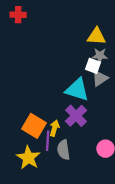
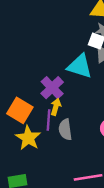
purple cross: (76, 116) -> (52, 88), moved
orange square: (34, 126) -> (20, 110), moved

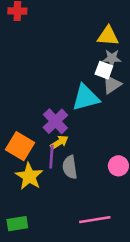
cyan triangle: (80, 66) -> (86, 98), turned -32
yellow arrow: (56, 107) -> (59, 142), turned 42

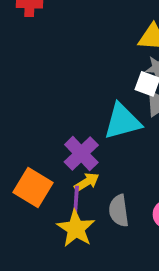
gray semicircle: (70, 167) -> (119, 211), moved
yellow star: (29, 176) -> (76, 229), moved

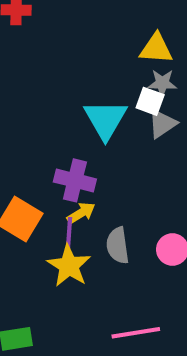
cyan triangle: (122, 121) -> (105, 120), moved, turned -45
purple cross: (81, 153) -> (75, 180), turned -32

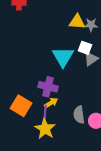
yellow triangle: (156, 49) -> (77, 22), moved
gray star: (162, 83) -> (91, 25), moved
gray semicircle: (118, 245) -> (79, 115), moved

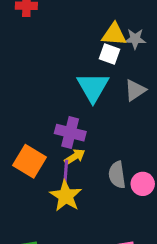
white square: (85, 48) -> (109, 54), moved

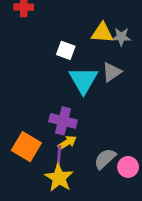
white square: (109, 54) -> (66, 50), moved
gray triangle: (135, 90) -> (112, 72), moved
gray semicircle: (117, 175) -> (105, 159), turned 55

